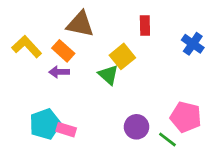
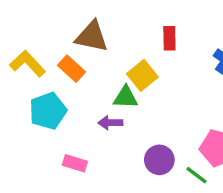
purple arrow: (59, 72) -> (110, 123), moved
green triangle: (108, 75) -> (126, 97), turned -40
cyan pentagon: (45, 124) -> (48, 111), moved

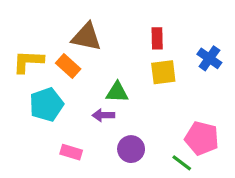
yellow L-shape: (28, 64) -> (28, 61), turned -44
yellow square: (142, 75) -> (163, 72), moved, turned 32
purple circle: (159, 160) -> (131, 149), moved

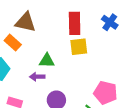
red rectangle: (157, 38) -> (75, 23), size x1.5
blue cross: (209, 58) -> (110, 22), moved

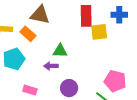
blue cross: (110, 22) -> (119, 15), turned -35
yellow square: (79, 47) -> (99, 32), moved

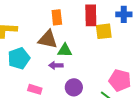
brown triangle: (40, 15) -> (48, 39), moved
orange rectangle: (28, 34) -> (57, 17), moved, turned 42

